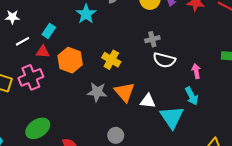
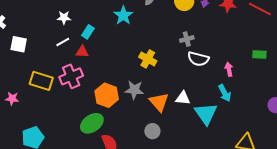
white star: (12, 17) -> (64, 18), moved
orange hexagon: (70, 60) -> (107, 95), moved
orange triangle: (125, 92) -> (159, 102), moved
green ellipse: (38, 128) -> (92, 123), moved

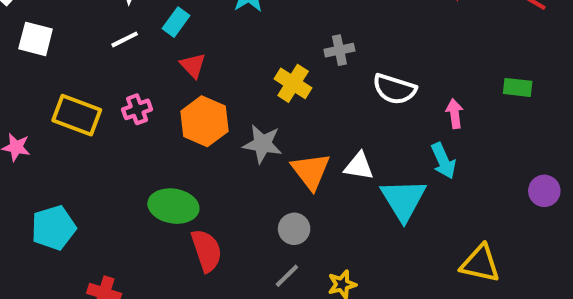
gray cross: (187, 39) -> (339, 50), moved
red triangle: (82, 52) -> (193, 65), moved, turned 40
pink cross: (71, 76) -> (137, 109), size x0.6
orange hexagon: (107, 95) -> (204, 121), moved
green ellipse: (92, 123) -> (173, 206), turned 40

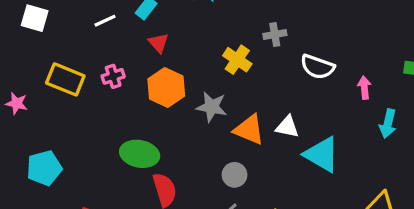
cyan arrow: (443, 161) -> (388, 124), moved, turned 36
orange triangle: (311, 171) -> (249, 130), turned -32
cyan triangle: (403, 200) -> (322, 155), turned -30

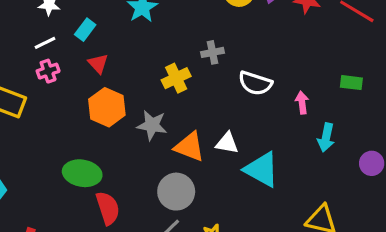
yellow cross: (237, 60) -> (176, 78), turned 32
pink cross: (113, 76) -> (48, 71), moved
gray circle: (235, 175) -> (176, 192), size x1.5

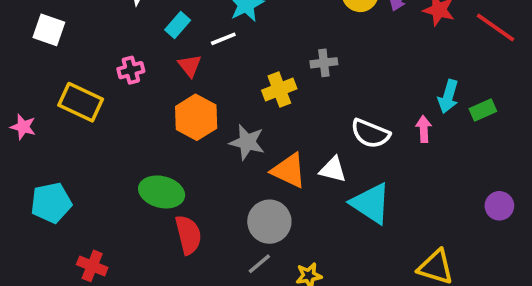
white line: (45, 43) -> (223, 39), moved
white semicircle: (255, 83) -> (370, 134), moved
green rectangle: (351, 83) -> (483, 110), turned -35
cyan arrow: (326, 138) -> (448, 96), moved

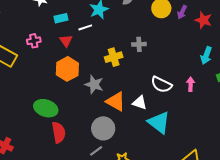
cyan rectangle: (178, 25) -> (61, 18), turned 32
cyan arrow: (448, 96) -> (206, 55), moved

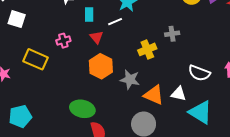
cyan rectangle: (61, 18) -> (89, 15), turned -72

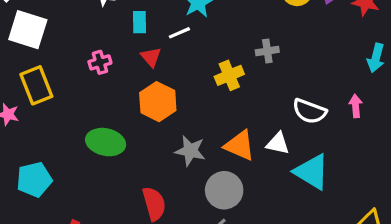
white square: (17, 19) -> (28, 30), size x1.4
yellow rectangle: (36, 59) -> (36, 85), moved, turned 45
gray star: (130, 80) -> (190, 151), moved
green ellipse: (82, 109) -> (106, 142), moved

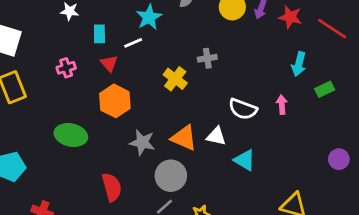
yellow cross: (229, 75) -> (175, 79), turned -30
cyan triangle: (312, 172) -> (245, 160), size x0.7

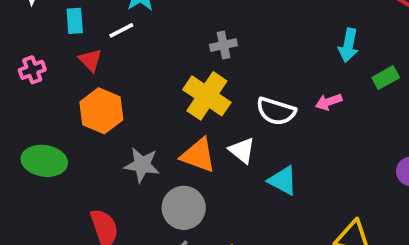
yellow cross: (175, 79) -> (207, 96), moved, size x1.4
pink arrow: (282, 105) -> (329, 102), turned -102
white triangle: (216, 136) -> (242, 150), turned 30

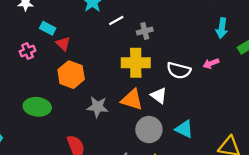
cyan rectangle: (75, 21) -> (48, 28), moved, turned -56
white line: (121, 30) -> (116, 21), moved
yellow cross: (207, 96) -> (136, 63), turned -32
cyan triangle: (283, 181) -> (184, 129), moved
gray circle: (184, 208) -> (149, 130), moved

